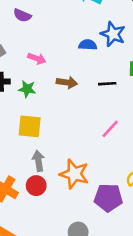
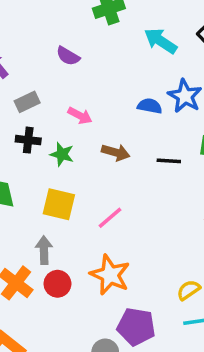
pink line: (110, 129) -> (110, 218), moved
gray arrow: (38, 161) -> (44, 250), moved
purple pentagon: (108, 198) -> (136, 327), moved

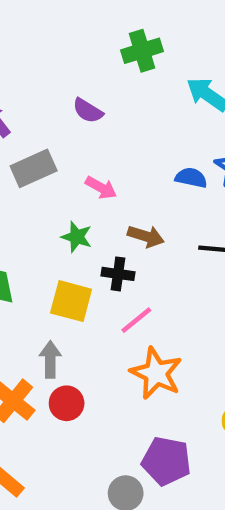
gray rectangle: (27, 102) -> (34, 168), size x1.4
black cross: (28, 140) -> (118, 274), moved
orange star: (110, 275) -> (156, 373), moved

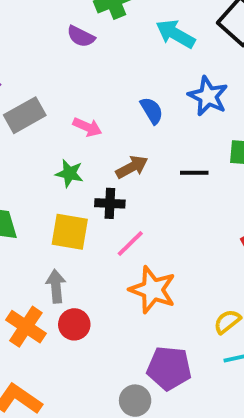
purple semicircle: (88, 111) -> (81, 36), moved
blue semicircle: (191, 178) -> (152, 111), moved, turned 52
brown arrow: (146, 236) -> (132, 167), turned -40

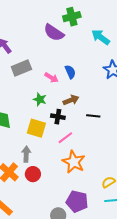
purple semicircle: (81, 36) -> (54, 33), size x1.5
blue semicircle: (152, 111) -> (70, 72), moved
black line: (194, 173) -> (93, 116), moved

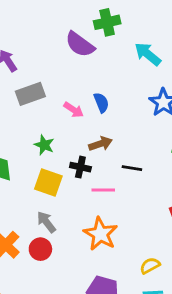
green star: (40, 99) -> (44, 145), moved
pink line: (65, 138) -> (103, 190), moved, turned 35
gray arrow: (26, 154) -> (46, 222), moved, turned -42

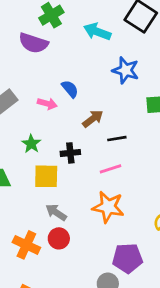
brown arrow: (100, 144) -> (93, 119), moved
green star: (44, 145) -> (31, 144), turned 30
pink line: (103, 190) -> (111, 169), moved

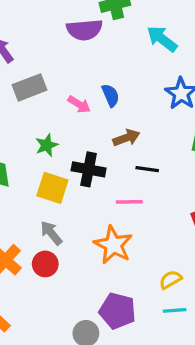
purple semicircle: (33, 43) -> (84, 30), turned -40
black cross: (70, 153) -> (89, 169), size x1.4

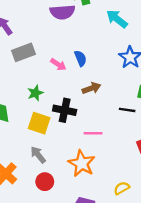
black line: (147, 169) -> (127, 110), moved
red circle: (45, 264) -> (45, 182), moved

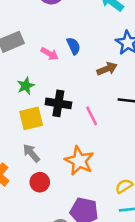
brown arrow: (91, 88) -> (107, 69), moved
yellow square: (39, 123) -> (31, 118), turned -30
pink line: (93, 133) -> (92, 116), moved, turned 66

